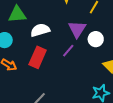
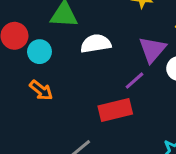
red rectangle: (38, 57) -> (115, 110), moved, turned 45

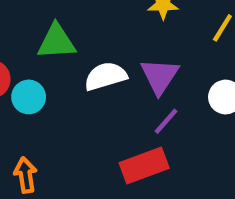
purple triangle: (152, 49) -> (160, 76), moved
orange arrow: (41, 90) -> (26, 175), moved, turned -130

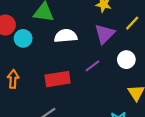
purple triangle: (160, 76) -> (105, 34), moved
red rectangle: (144, 165) -> (58, 79), moved

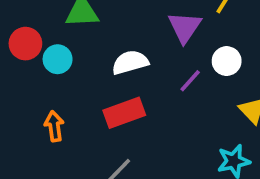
white semicircle: (66, 36) -> (130, 62), moved
purple line: (92, 66) -> (190, 81), moved

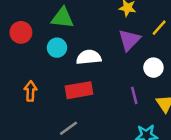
cyan circle: (58, 59) -> (57, 48), moved
purple line: (190, 81) -> (134, 95), moved, turned -66

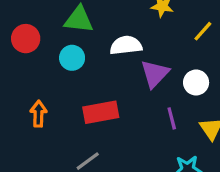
purple triangle: (129, 40) -> (155, 74), moved
white semicircle: (89, 57) -> (126, 45), moved

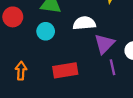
purple line: (172, 118) -> (113, 67), moved

